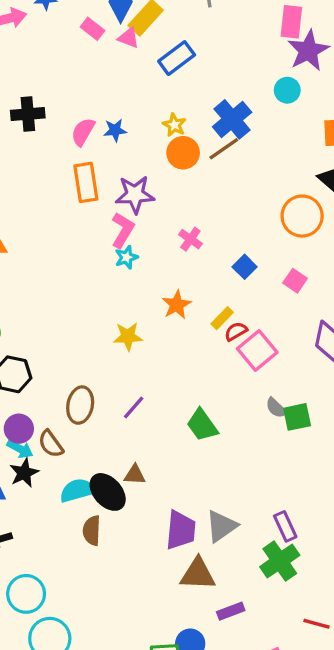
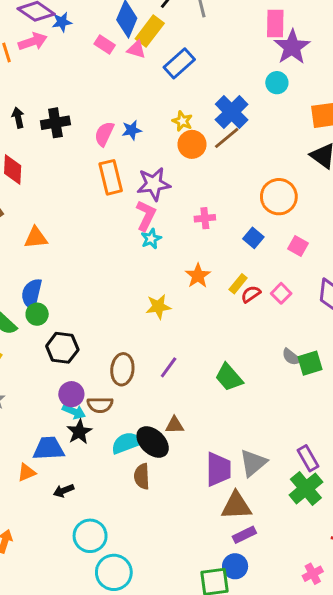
orange circle: (302, 216) -> (279, 197), moved
pink cross: (190, 239) -> (205, 218), turned -36
pink square: (257, 350) -> (281, 293), moved, size x0.6
brown semicircle: (51, 444) -> (100, 405), turned -50
purple rectangle: (231, 611) -> (244, 535), moved

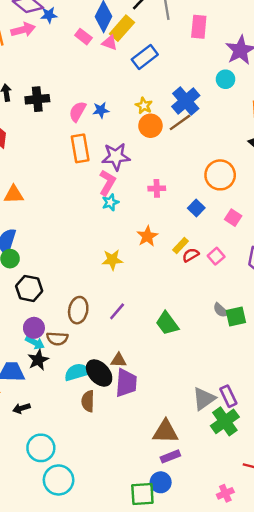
pink rectangle: (275, 24) -> (199, 27), moved
gray triangle: (253, 463) -> (204, 399), moved
purple trapezoid: (218, 469) -> (126, 383), moved

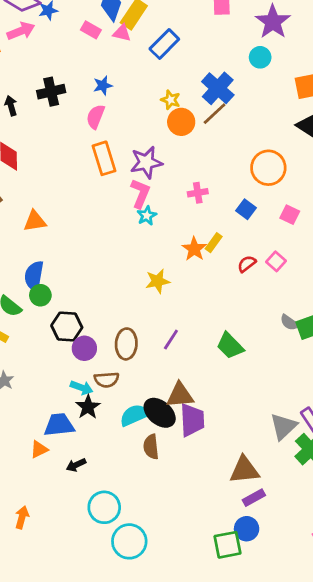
black cross: (37, 99) -> (51, 92), moved
blue star: (101, 110) -> (103, 86), moved
yellow rectangle: (181, 245) -> (214, 243), moved
purple circle: (34, 328) -> (84, 348), moved
brown triangle: (119, 360) -> (180, 395), size x1.5

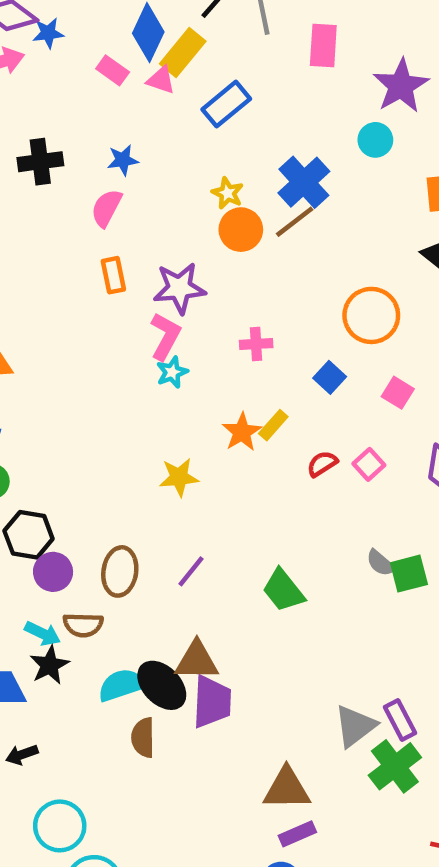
orange rectangle: (104, 158) -> (113, 275), size x0.7

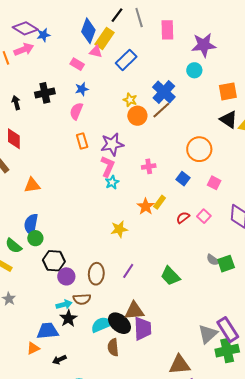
pink rectangle: (113, 70) -> (77, 64), moved
purple star: (401, 86) -> (204, 45), turned 30
cyan arrow: (43, 634) -> (64, 305), turned -35
purple rectangle: (400, 720) -> (228, 330), size x1.4
green cross: (395, 766) -> (227, 351), turned 30

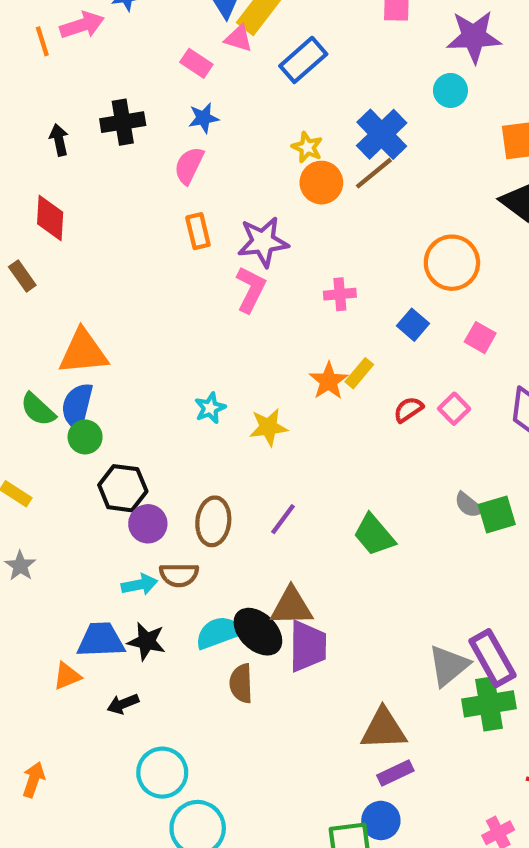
cyan star: (112, 182) -> (210, 408), moved
orange triangle: (32, 185) -> (83, 352), moved, size x1.4
green semicircle: (14, 246) -> (38, 409), moved
black star: (68, 318) -> (147, 641), moved, turned -30

